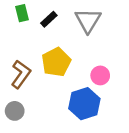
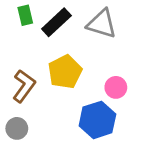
black rectangle: (49, 19) -> (56, 22), size x1.5
gray triangle: (88, 20) -> (102, 24), turned -44

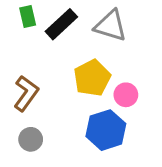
yellow pentagon: (65, 72) -> (92, 78), moved
gray circle: (17, 128) -> (31, 139), moved

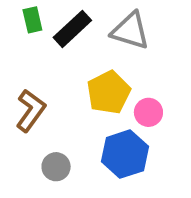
gray circle: (31, 139) -> (56, 167), moved

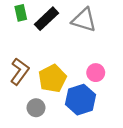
yellow pentagon: (109, 92) -> (52, 78), moved

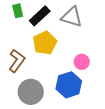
yellow pentagon: (52, 78) -> (45, 43), moved
gray circle: (36, 108) -> (31, 92), size x1.6

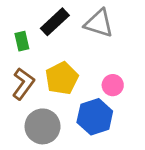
green rectangle: (18, 11) -> (22, 41), moved
yellow pentagon: (45, 43) -> (62, 78), moved

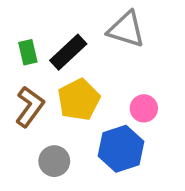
black rectangle: (55, 22) -> (68, 52), moved
gray circle: (43, 126) -> (54, 161), size x0.7

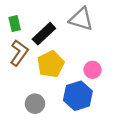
green rectangle: (28, 52) -> (15, 24), moved
brown L-shape: (30, 107) -> (19, 53), moved

